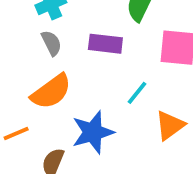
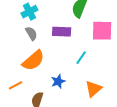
orange triangle: (170, 125) -> (93, 89), moved
blue star: (93, 132) -> (58, 81), size x0.6

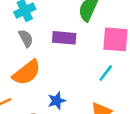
cyan line: (81, 58) -> (106, 73), moved

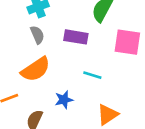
cyan line: (106, 73) -> (92, 75), moved, turned 66

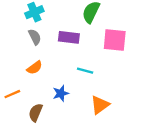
orange semicircle: (36, 69) -> (35, 68), size x0.6

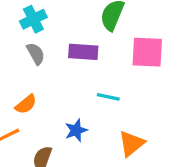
orange semicircle: (35, 68) -> (26, 104), moved

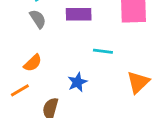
orange triangle: (131, 144) -> (138, 82), moved

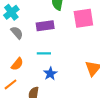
cyan line: (103, 51) -> (44, 53), moved

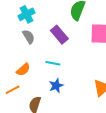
purple rectangle: (45, 26) -> (59, 35), turned 48

